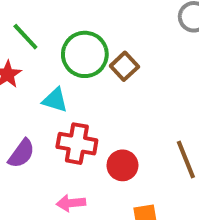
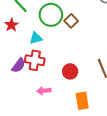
cyan triangle: (55, 100) -> (36, 38), turned -32
red cross: (77, 144) -> (35, 60), moved

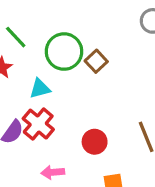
red cross: (35, 60) -> (38, 124), turned 30

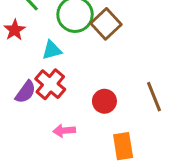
brown square: (96, 61) -> (106, 24), size x1.4

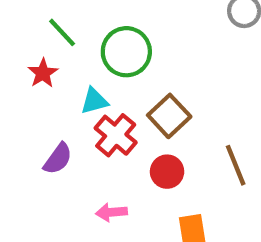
brown square: (106, 24) -> (169, 116), moved
red cross: (50, 84) -> (116, 135), moved

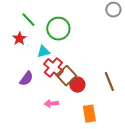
brown square: (169, 116) -> (66, 76), moved

